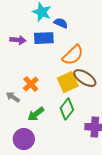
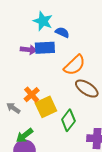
purple arrow: (18, 40) -> (29, 50), moved
yellow square: (68, 82) -> (46, 107), moved
green arrow: (36, 114) -> (25, 135), moved

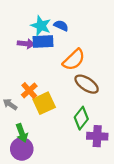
cyan star: (43, 21) -> (41, 26), moved
green diamond: (68, 120) -> (81, 118), moved
green arrow: (25, 135) -> (22, 133), turned -72

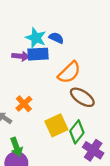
yellow square: (44, 103) -> (56, 125), moved
purple cross: (97, 136) -> (93, 150), turned 30

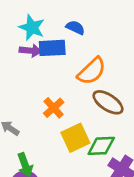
cyan star: (36, 38) -> (32, 28), moved
orange cross: (24, 104) -> (54, 108), moved
green diamond: (77, 132) -> (101, 146), turned 50

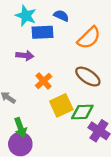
purple arrow: (30, 51) -> (25, 55), moved
orange semicircle: (92, 71) -> (89, 38), moved

